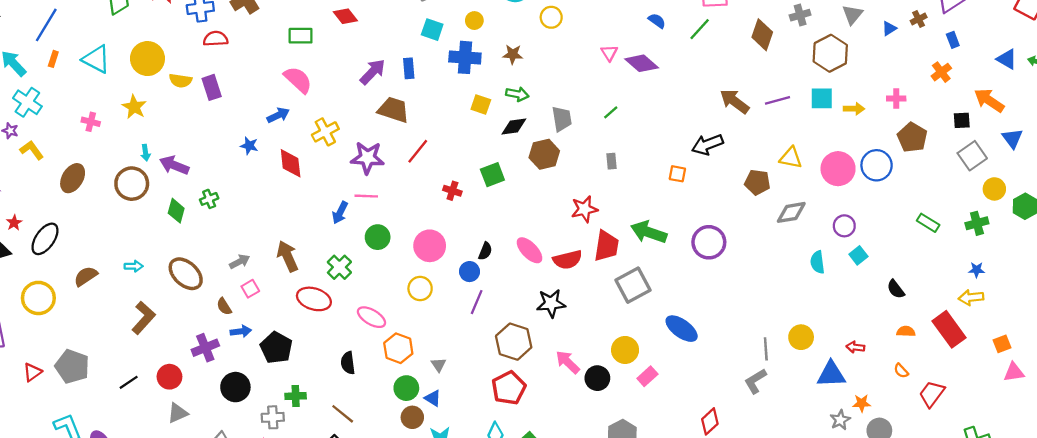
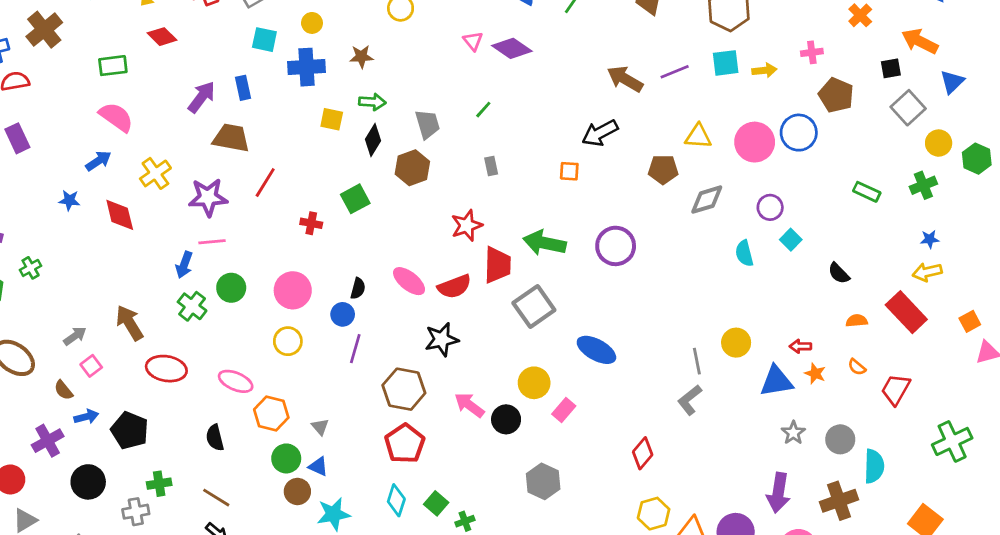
black diamond: (514, 127) -> (373, 140), turned -44
blue triangle: (1012, 138) -> (952, 82), turned 30
green cross: (339, 267) -> (192, 306), moved
orange star: (862, 403) -> (815, 374), moved, turned 30

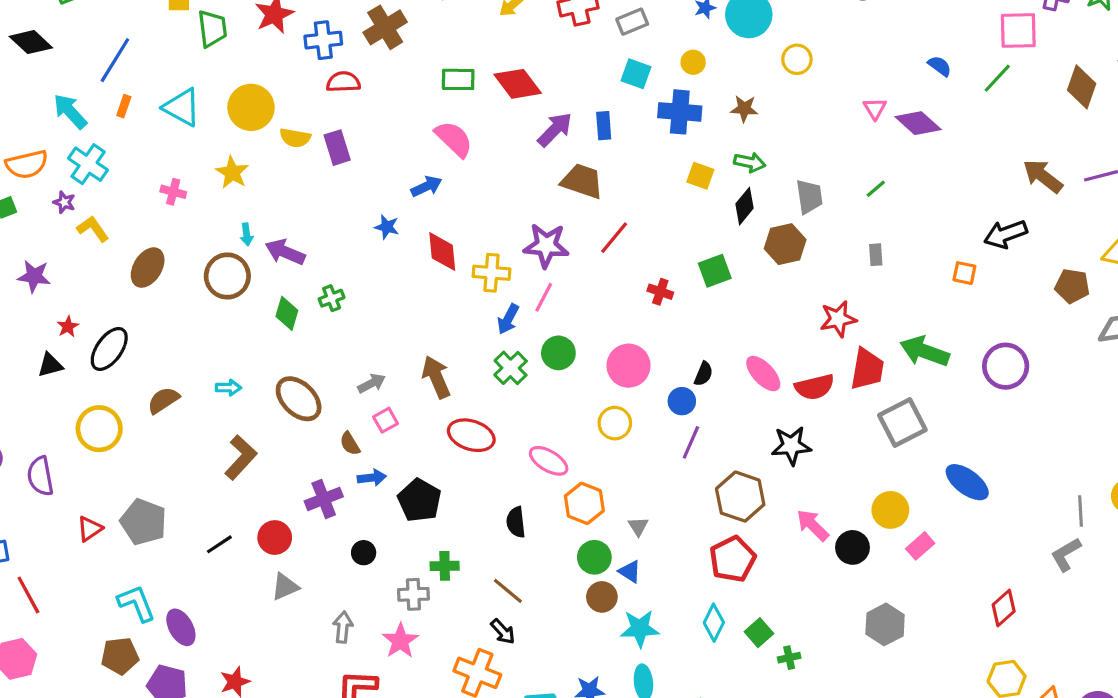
red diamond: (162, 37) -> (518, 84), moved, size x1.4
yellow cross: (155, 173) -> (491, 273), moved, turned 32
pink line: (212, 242) -> (544, 297), turned -65
black circle: (88, 482) -> (364, 553), size x0.6

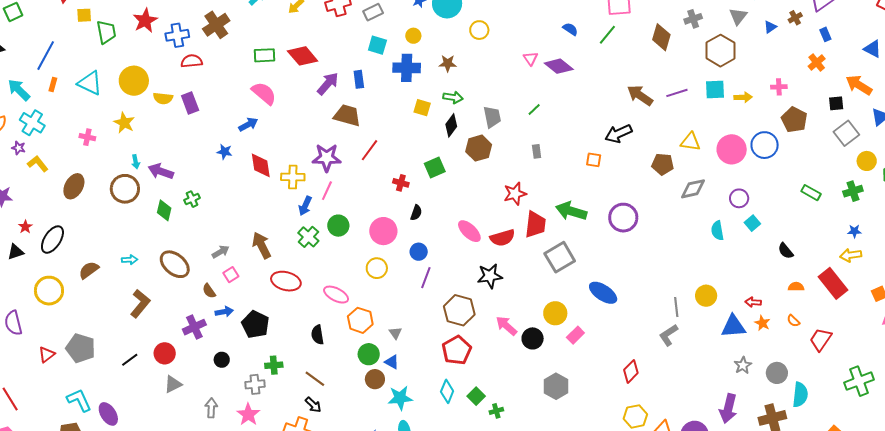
black semicircle: (704, 374) -> (416, 213), moved

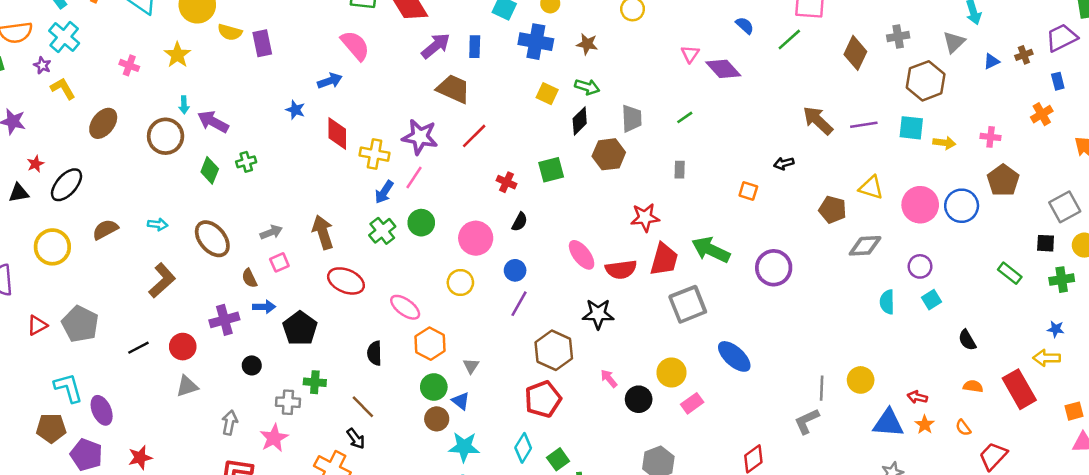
black square: (836, 103) -> (1046, 243), moved
black arrow: (618, 134) -> (784, 163), size x0.6
pink arrow: (506, 326) -> (609, 379), size x0.7

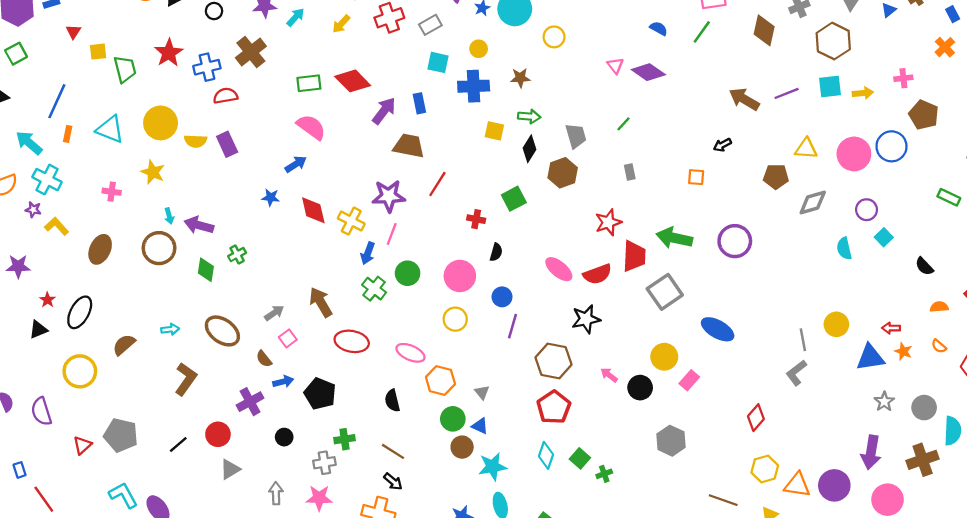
yellow cross: (375, 154) -> (351, 221), turned 30
pink star: (274, 438) -> (319, 498), turned -30

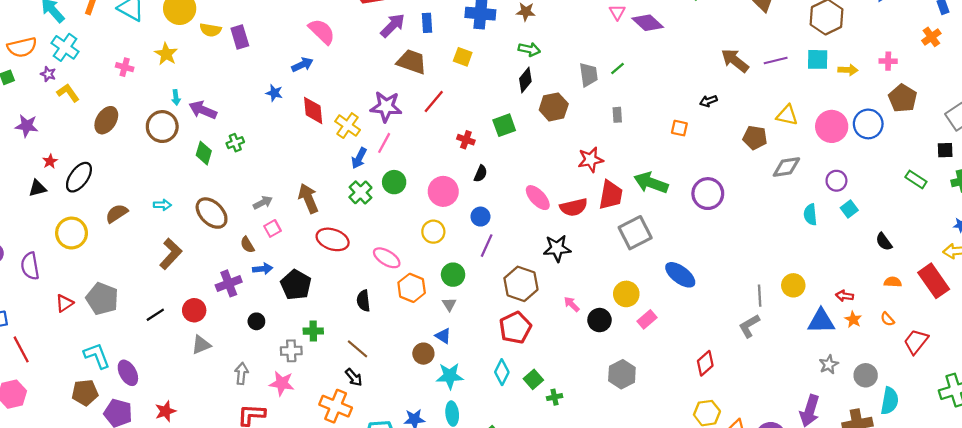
yellow square: (494, 131) -> (463, 57), moved
gray trapezoid: (576, 136) -> (589, 75), moved
green circle: (453, 419) -> (453, 275), moved

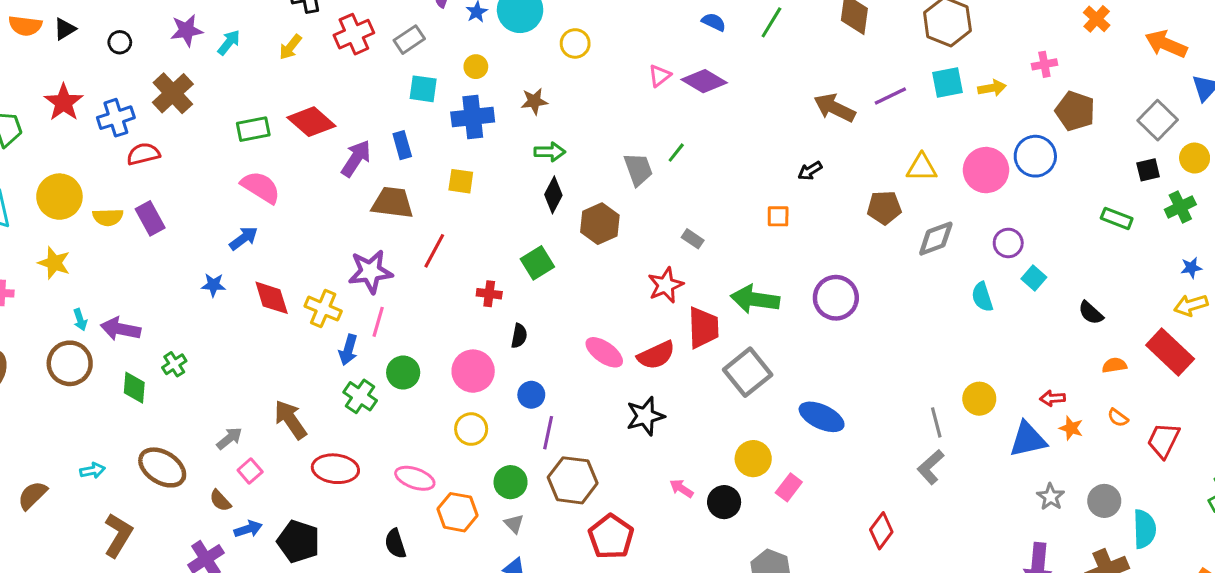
pink triangle: (617, 12) -> (660, 76), turned 35
gray rectangle: (617, 115) -> (693, 239), moved, turned -40
brown hexagon: (521, 284) -> (573, 480), moved

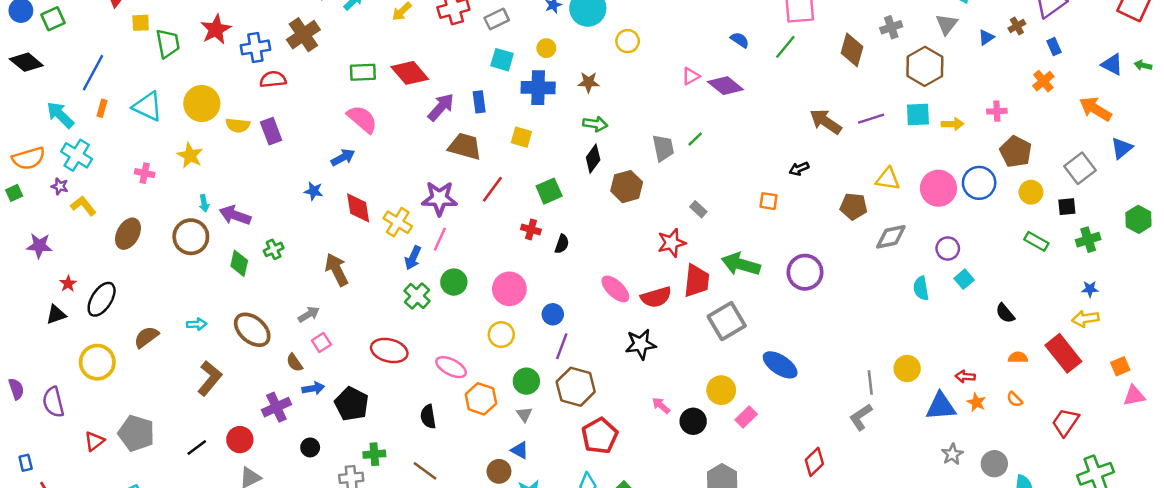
yellow circle: (1195, 158) -> (1031, 192), moved
green square: (537, 263) -> (549, 191), moved
black semicircle: (519, 336) -> (562, 244), moved
brown arrow: (290, 420) -> (337, 270), moved
red trapezoid: (1163, 440) -> (1065, 422), moved

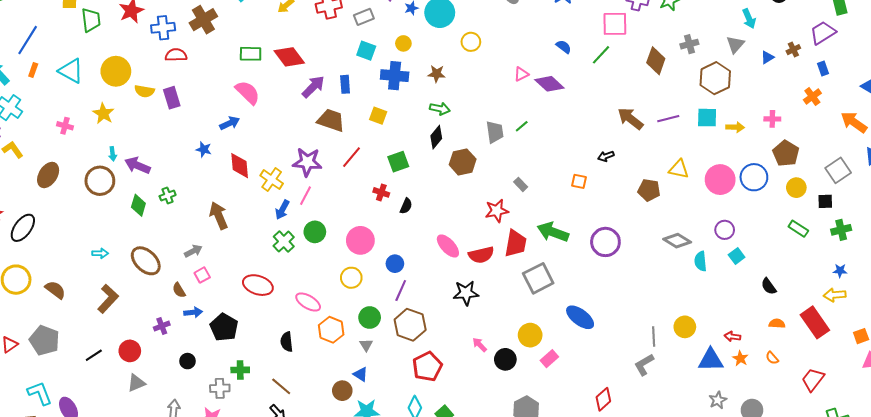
gray diamond: (891, 237) -> (677, 241), moved, turned 40
brown semicircle: (146, 337) -> (55, 290), moved, turned 70
purple cross: (276, 407) -> (162, 326), size x0.7

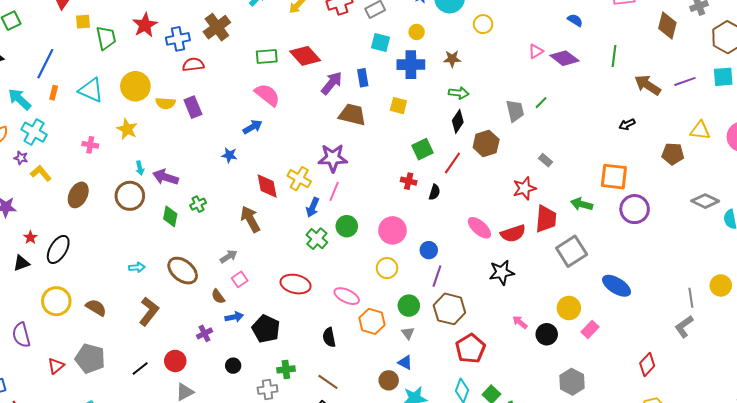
green line: (601, 55) -> (614, 56), moved, turned -30
red line: (351, 157) -> (452, 163), moved
red diamond: (240, 166) -> (267, 186), moved
orange square: (579, 181) -> (614, 177), moved, size x1.8
green arrow: (553, 232) -> (582, 204), size x0.7

